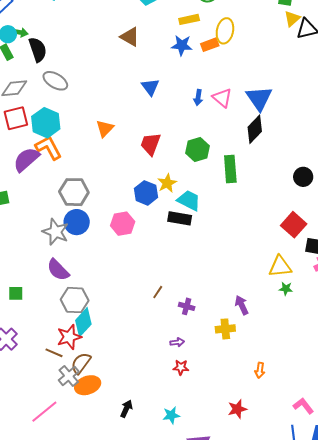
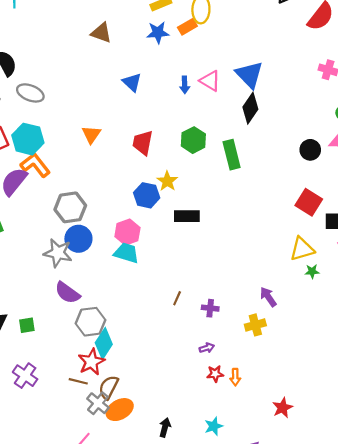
cyan trapezoid: (189, 200) -> (126, 253), moved
orange arrow: (260, 370) -> (235, 377), moved

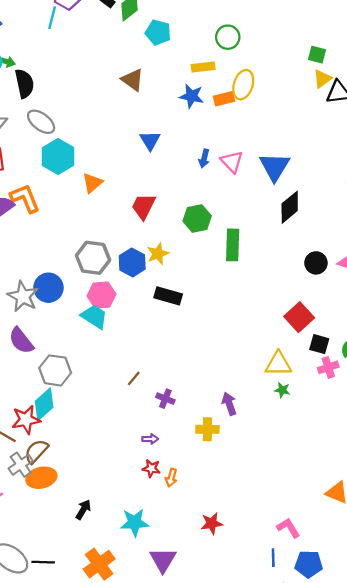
black diamond: (250, 108) -> (290, 207), moved
cyan hexagon: (28, 139) -> (58, 157), moved
gray hexagon: (70, 207) -> (93, 258), moved
gray hexagon: (91, 322) -> (55, 370), moved
cyan star: (214, 426) -> (134, 523), size x1.4

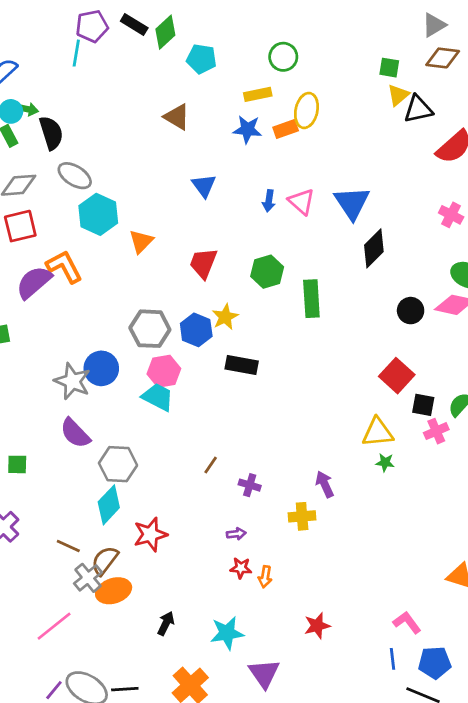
red star: (26, 420) -> (150, 534), moved

